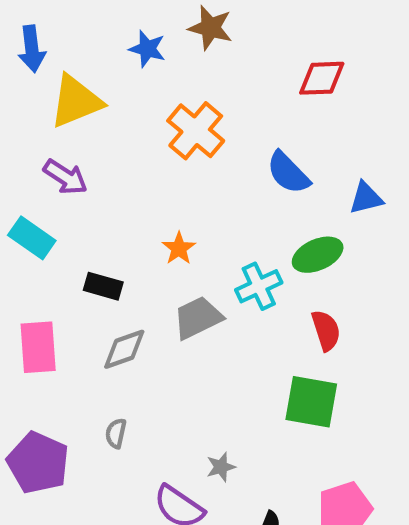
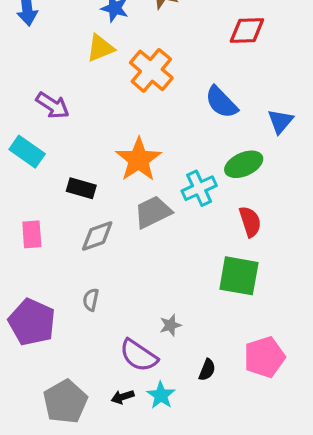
yellow triangle: (76, 101) -> (100, 48), moved, size x0.7
blue triangle: (366, 198) -> (280, 121), turned -36
orange star: (179, 248) -> (139, 160), size x1.8
pink rectangle: (38, 347) -> (32, 234), size x0.7

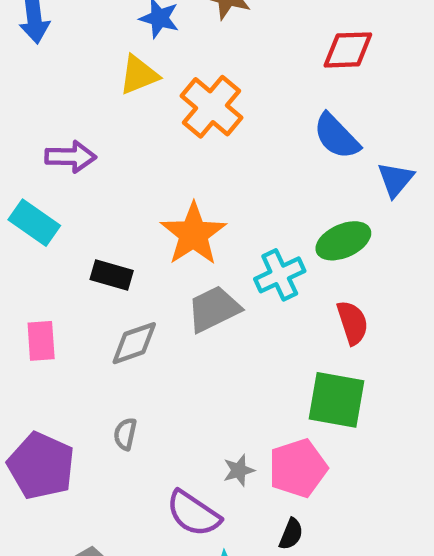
blue semicircle: (221, 102) -> (337, 136), moved
purple arrow: (53, 105) -> (71, 157), turned -32
pink pentagon: (264, 357) -> (298, 468), moved

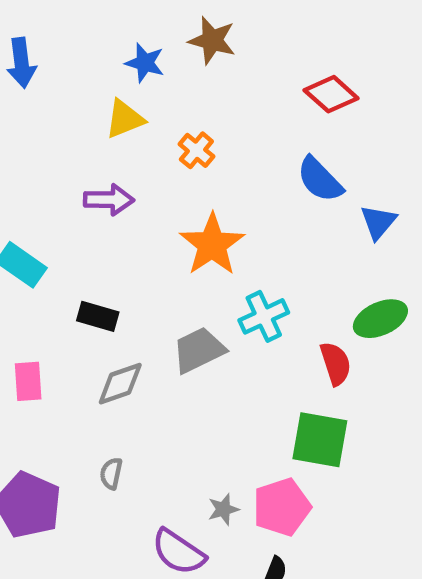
red diamond: (348, 50) -> (331, 94), turned 44
orange cross: (212, 107) -> (196, 150), size x0.6
purple arrow: (71, 157) -> (109, 200), moved
orange star: (193, 234) -> (212, 245), moved
green ellipse: (343, 241) -> (380, 319), moved

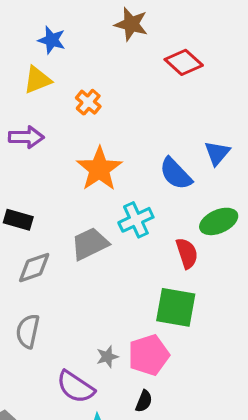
brown star: (212, 40) -> (131, 24), moved
blue semicircle: (320, 180) -> (176, 174), moved
gray semicircle: (111, 473) -> (28, 331), size x1.5

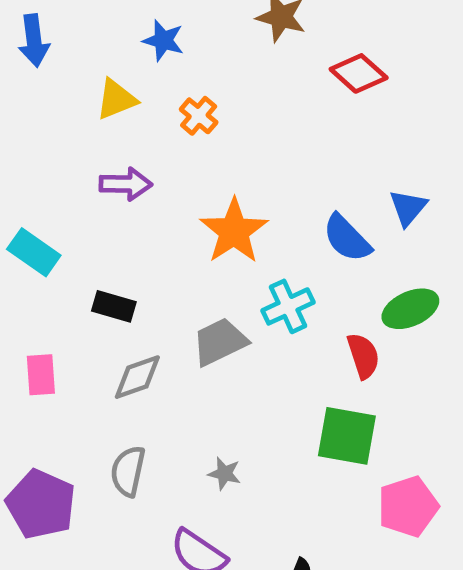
yellow triangle: (37, 80) -> (116, 99), moved
orange cross: (88, 102) -> (199, 116), moved
pink pentagon: (149, 355) -> (408, 506), moved
gray star: (107, 357) -> (224, 474), moved, turned 30

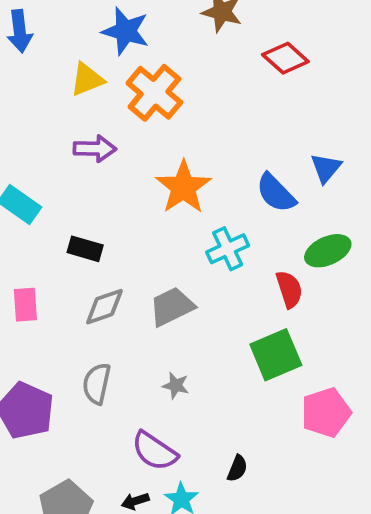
blue star: (163, 41) -> (126, 31), size x1.4
orange cross: (199, 116) -> (154, 93), size x1.8
gray trapezoid: (220, 342) -> (172, 307), moved
green square: (347, 436) -> (276, 355), turned -33

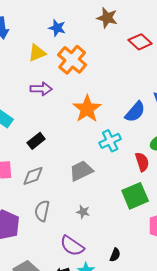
blue star: (126, 31) -> (57, 28), size x0.7
blue semicircle: (276, 193) -> (135, 112), turned -95
black rectangle: (85, 249) -> (36, 141), turned -54
gray diamond: (104, 307) -> (33, 176), moved

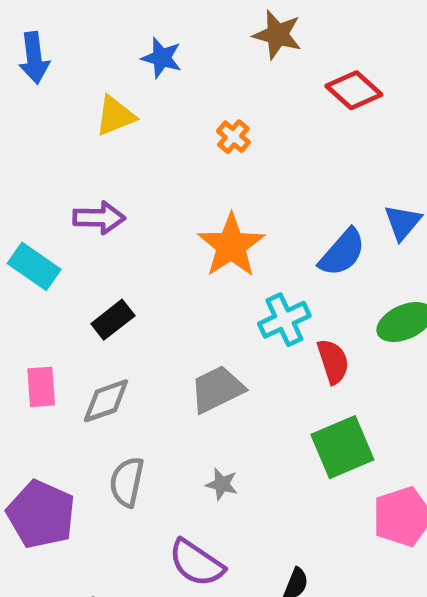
orange cross: (72, 60) -> (233, 137), moved, size x0.5
purple arrow: (41, 89) -> (99, 218), moved
red semicircle: (142, 162) -> (333, 361), moved

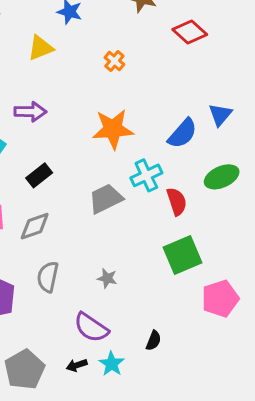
orange star: (231, 246) -> (113, 129), turned 30
gray trapezoid: (217, 389) -> (106, 199), moved

